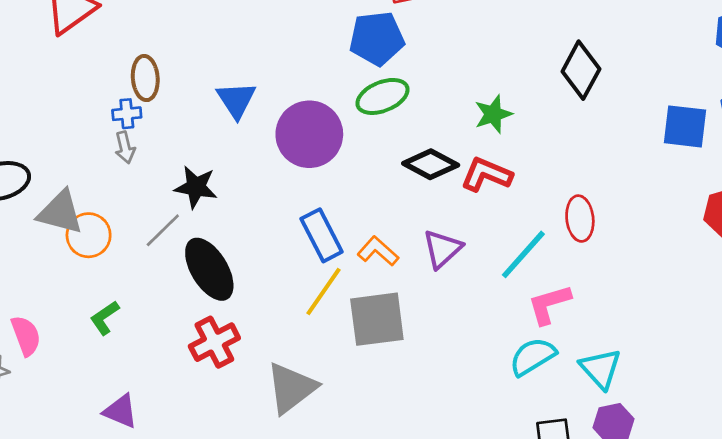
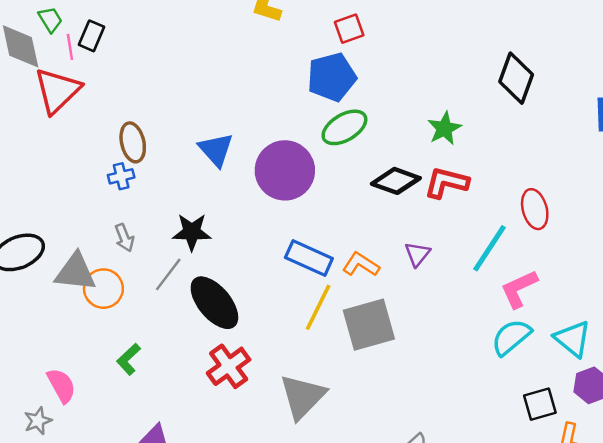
gray arrow: (125, 147) -> (124, 238), moved
blue rectangle: (322, 235) -> (309, 258), turned -30
purple triangle: (442, 249) -> (417, 254), size x0.7

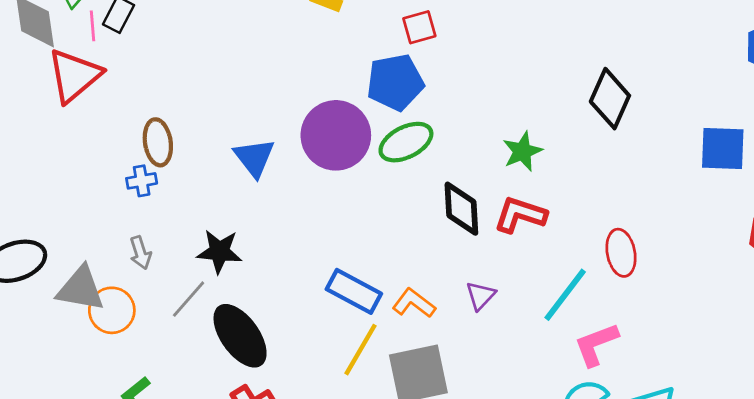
purple circle: (285, 170) -> (336, 135), moved
black diamond: (396, 181) -> (461, 209), turned 63

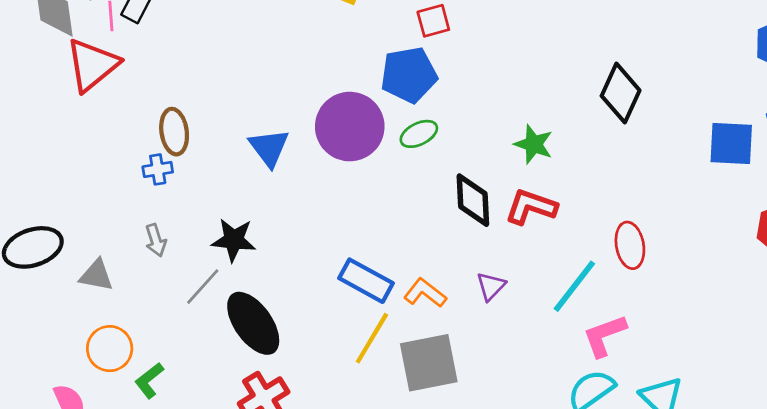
green ellipse: (406, 142) -> (419, 134), size x0.7
green star: (522, 151) -> (534, 144), turned -30
gray triangle: (81, 289) -> (96, 275), size x0.7
orange circle: (112, 310) -> (110, 349), moved

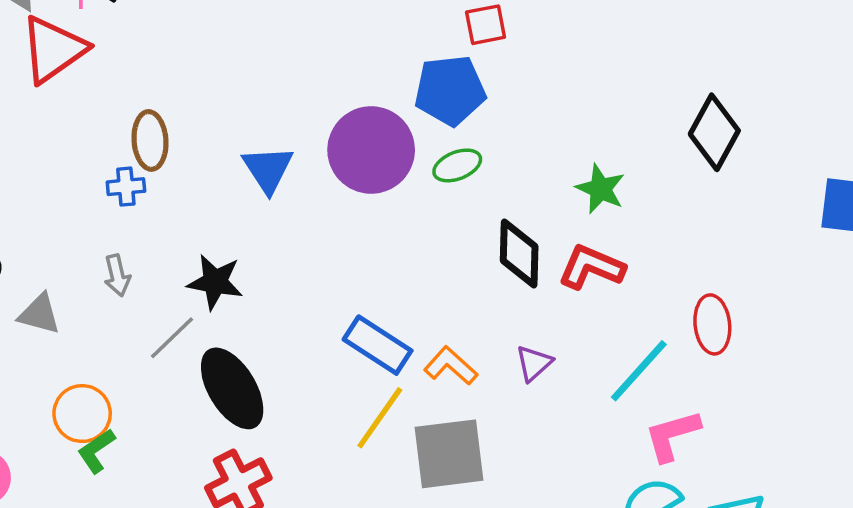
orange circle: (110, 349) -> (82, 414), moved

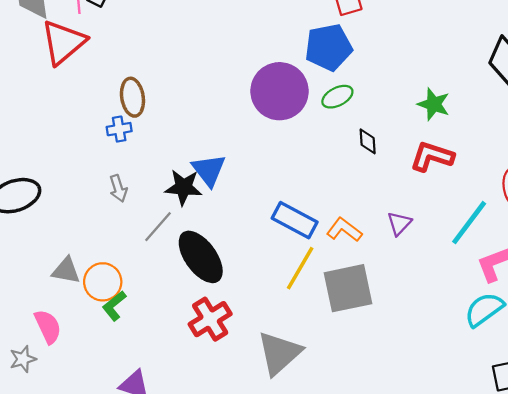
blue triangle: (268, 169) -> (209, 170), moved
black diamond: (519, 253) -> (368, 141), moved, size x0.6
gray triangle: (39, 314) -> (66, 271), moved

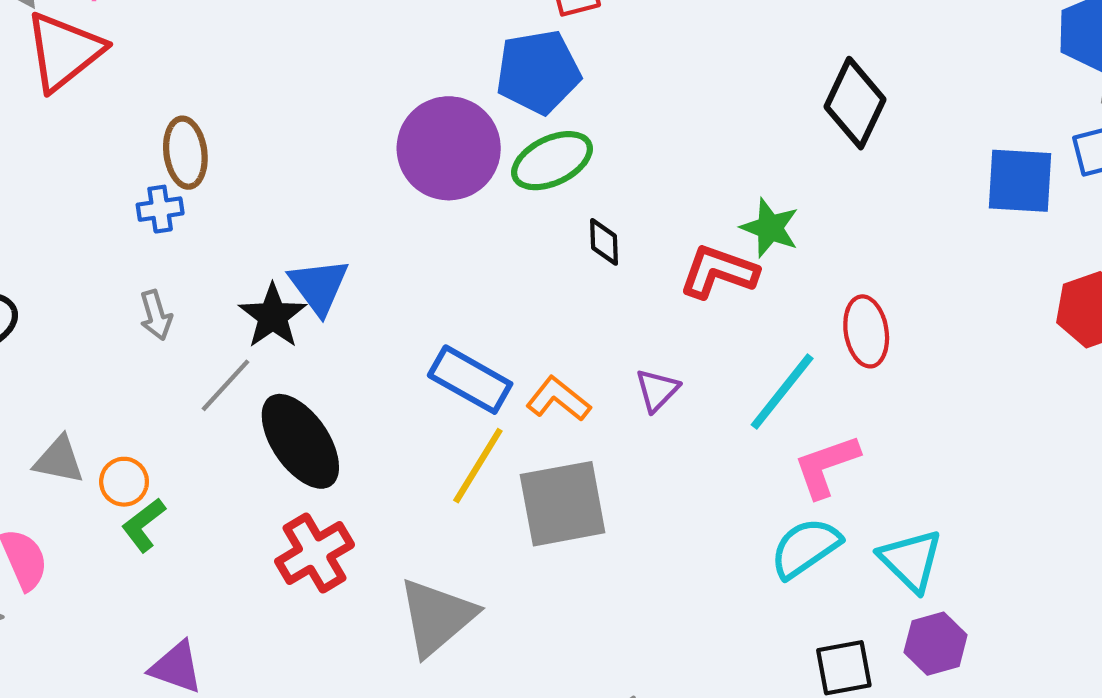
green ellipse: (337, 97) -> (552, 161), size x1.4
green star: (434, 104) -> (770, 228), moved
black star: (183, 187) -> (273, 316), turned 30
orange circle: (103, 282) -> (124, 482), size x0.7

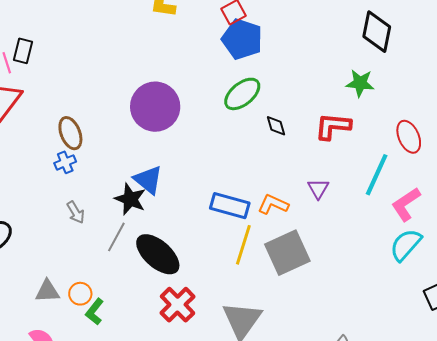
blue pentagon: (538, 72) -> (242, 39), moved, turned -30
purple circle: (449, 148) -> (155, 107), moved
green star: (770, 228) -> (360, 83), moved

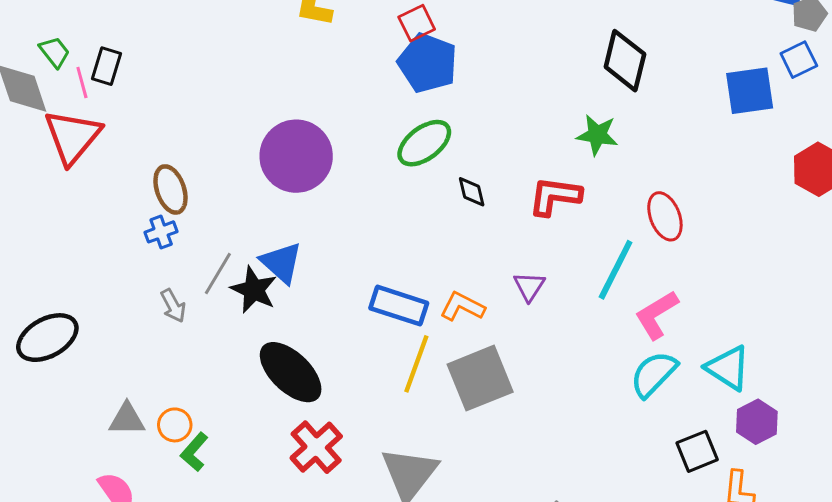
gray line: (116, 237) -> (218, 274), moved

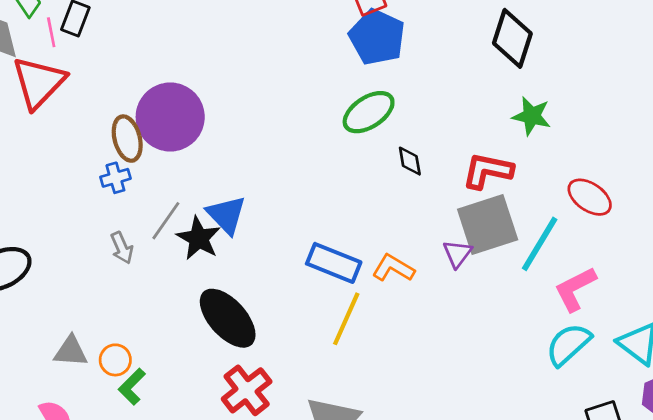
black diamond: (625, 61) -> (512, 38), moved
purple circle: (296, 156) -> (170, 117), moved
red ellipse: (665, 216) -> (590, 197), turned -39
gray square: (480, 378) -> (488, 225), moved

